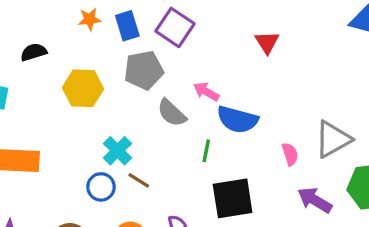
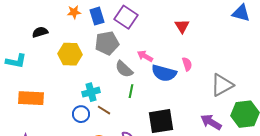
cyan cross: (117, 151) -> (91, 92), turned 30
green line: (206, 151) -> (131, 91), moved
pink semicircle: (290, 154) -> (187, 64), moved

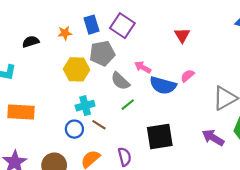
orange star: (74, 12) -> (65, 33), moved
yellow hexagon: (70, 54) -> (77, 69), moved
pink semicircle: (187, 64) -> (187, 76), turned -112
green line: (131, 91) -> (128, 105), turned 40

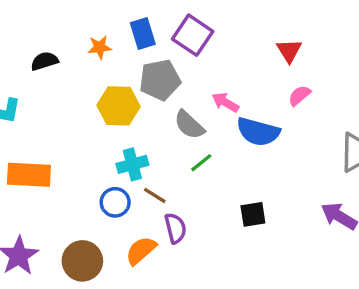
pink semicircle: (187, 76) -> (299, 96), moved
black square: (160, 137) -> (253, 214), size x0.6
purple semicircle: (125, 157) -> (175, 228), moved

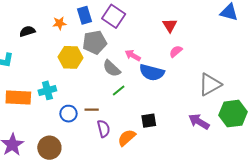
cyan cross: (132, 164) -> (47, 90), moved
brown line: (155, 195) -> (92, 110), turned -32
orange semicircle: (141, 251) -> (127, 138), moved

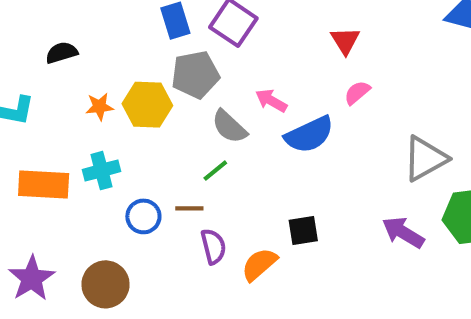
orange star: (59, 23) -> (99, 107), moved
blue semicircle: (152, 72) -> (309, 135), turned -40
green line: (119, 90) -> (215, 171), moved

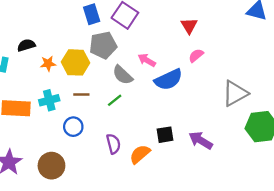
black semicircle: (62, 53) -> (26, 45), moved
brown line: (189, 208) -> (81, 95), moved
purple arrow: (403, 232) -> (201, 140), moved

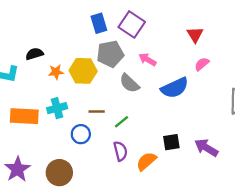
pink arrow: (147, 60) -> (148, 60), moved
brown line: (81, 95) -> (97, 112), moved
green line: (115, 100) -> (122, 122), moved

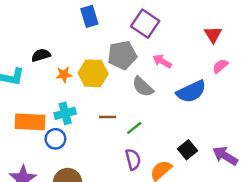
blue rectangle: (99, 23) -> (89, 16), moved
blue circle: (81, 134) -> (55, 139), moved
black square: (171, 142) -> (188, 150), turned -30

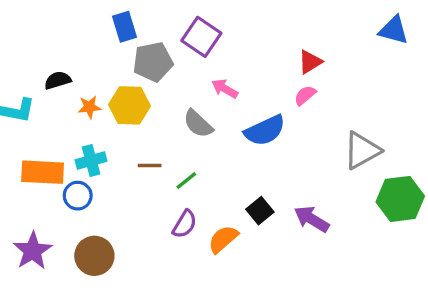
red triangle: (213, 35) -> (310, 62), moved, turned 30
gray pentagon: (122, 55) -> (153, 62), moved
purple semicircle: (133, 159) -> (185, 224), turned 45

